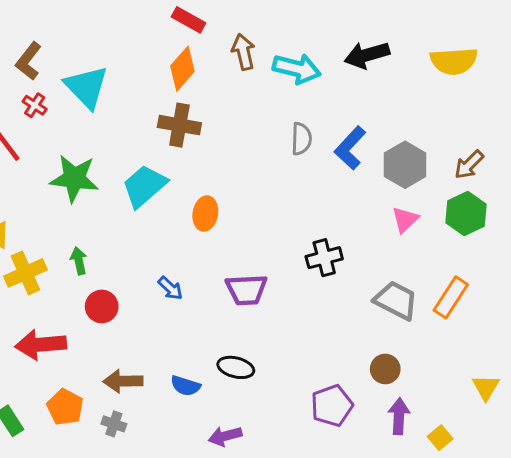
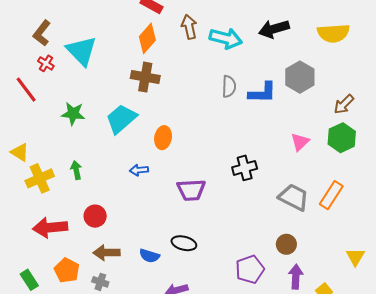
blue L-shape: (350, 148) -> (262, 93), turned -132
gray hexagon: (405, 165) -> (300, 77), moved
green star: (74, 178) -> (73, 114), size x0.7
blue arrow: (170, 288) -> (139, 170), moved, turned 132
red circle: (102, 306) -> (95, 216), moved

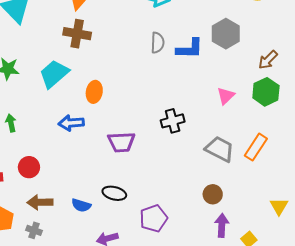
blue arrow: (139, 170) -> (71, 123), size x1.4
purple pentagon: (250, 269) -> (153, 218), moved

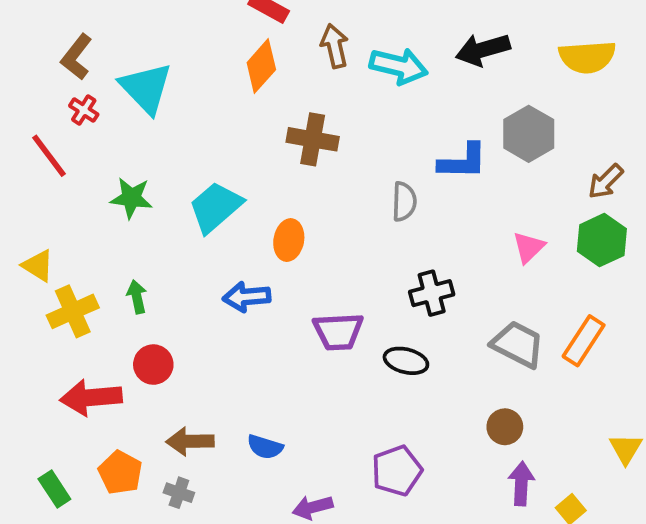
brown cross: (77, 34) -> (313, 139), moved
gray semicircle: (157, 43) -> (404, 202), moved
red circle: (29, 167) -> (153, 365), moved
black ellipse: (114, 193) -> (406, 361), moved

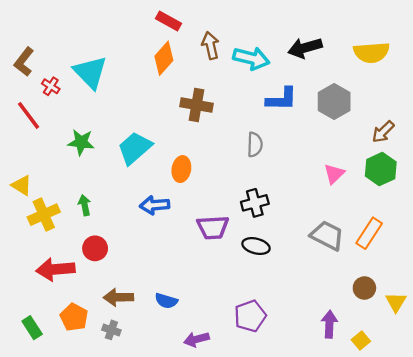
brown L-shape: (76, 57) -> (24, 62), moved
blue L-shape: (463, 161) -> (282, 99), moved
black cross: (432, 293) -> (255, 203), moved
brown circle: (505, 427) -> (364, 288), moved

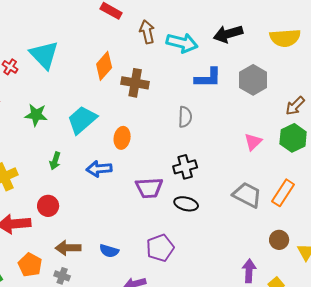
orange diamond: (164, 58) -> (104, 66), moved
green arrow: (85, 205) -> (55, 161), moved, turned -150
purple pentagon: (250, 316) -> (160, 248), moved

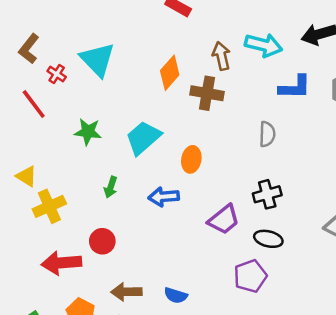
brown arrow: (147, 32) -> (221, 56), moved
purple trapezoid: (149, 188) -> (224, 220), turned -36
purple pentagon: (160, 248) -> (250, 276), moved

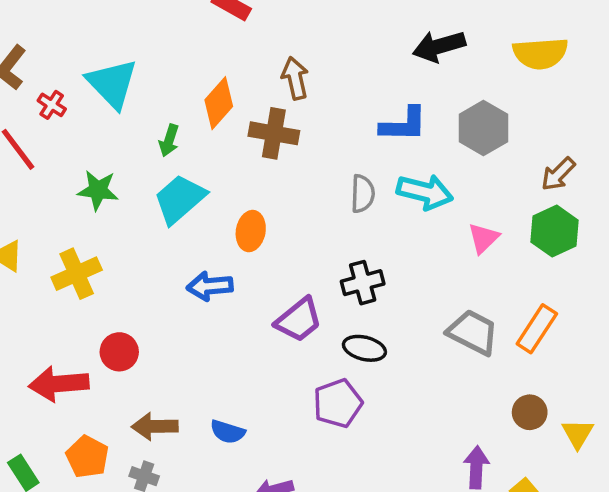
cyan arrow: (264, 45) -> (425, 192), moved
green arrow: (111, 187) -> (169, 140), moved
yellow cross: (49, 206) -> (77, 274), moved

